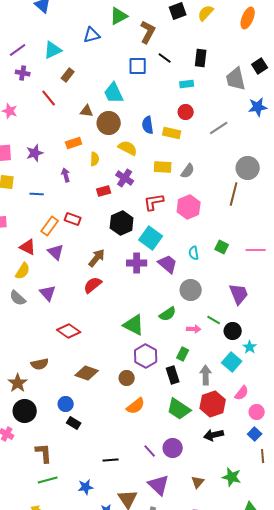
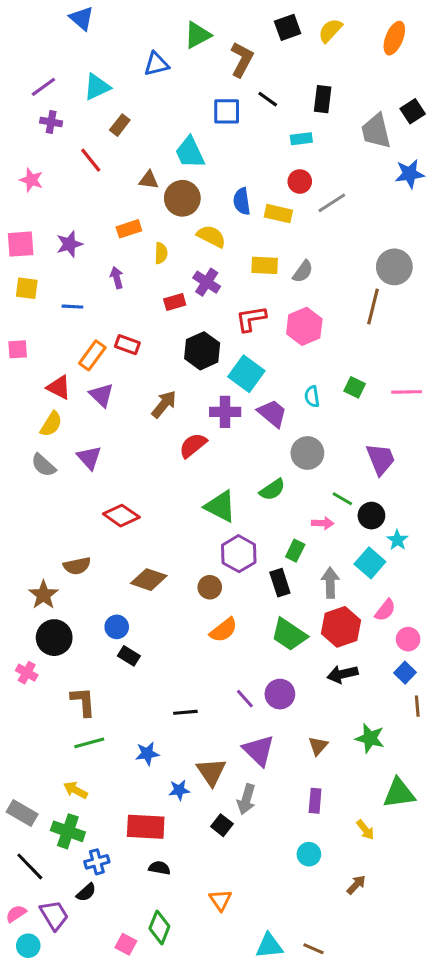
gray line: (219, 128) -> (332, 203), moved
red semicircle: (93, 285) -> (193, 445), moved
pink arrow: (194, 329) -> (323, 523), moved

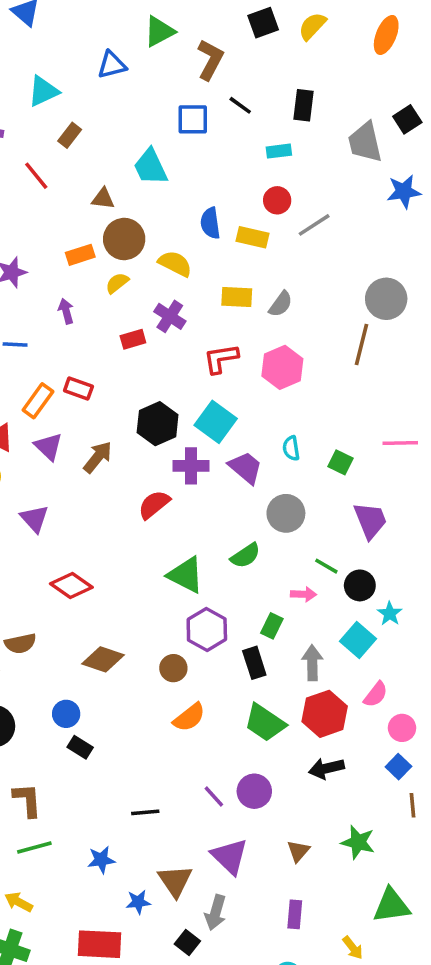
brown circle: (182, 198) -> (124, 239), moved
yellow semicircle: (161, 253) -> (117, 283), turned -130
black hexagon: (202, 351) -> (158, 424), moved
green square: (355, 387) -> (340, 462), moved
brown arrow: (164, 404) -> (98, 457), moved

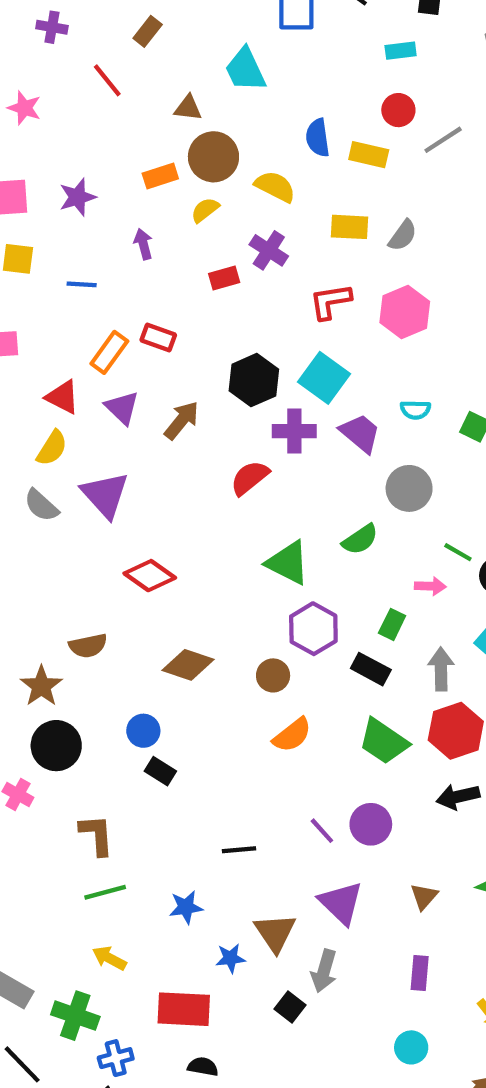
cyan semicircle: (291, 448) -> (415, 410), turned -80
purple triangle: (34, 519) -> (105, 495), size x1.4
black rectangle: (254, 663) -> (371, 669), turned -44
yellow arrow: (19, 902) -> (109, 958), moved

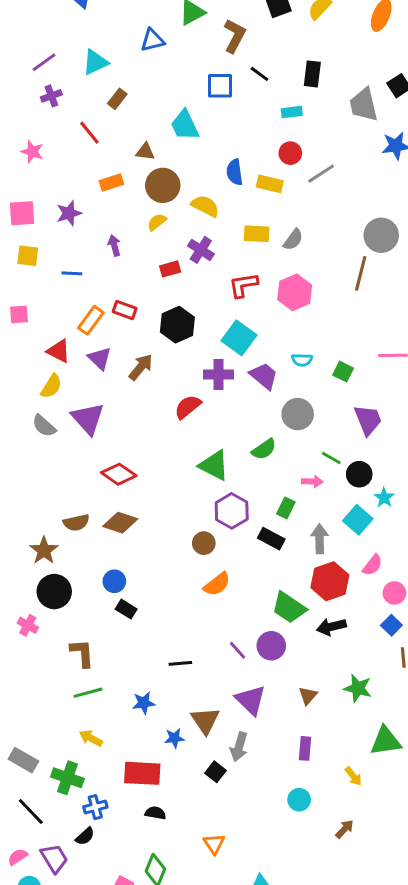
purple cross: (52, 27) -> (51, 96), turned -30
orange rectangle: (160, 176) -> (111, 182), moved
black hexagon: (254, 380) -> (177, 325), moved
brown diamond: (188, 665) -> (120, 523), moved
green trapezoid: (384, 741) -> (289, 608), moved

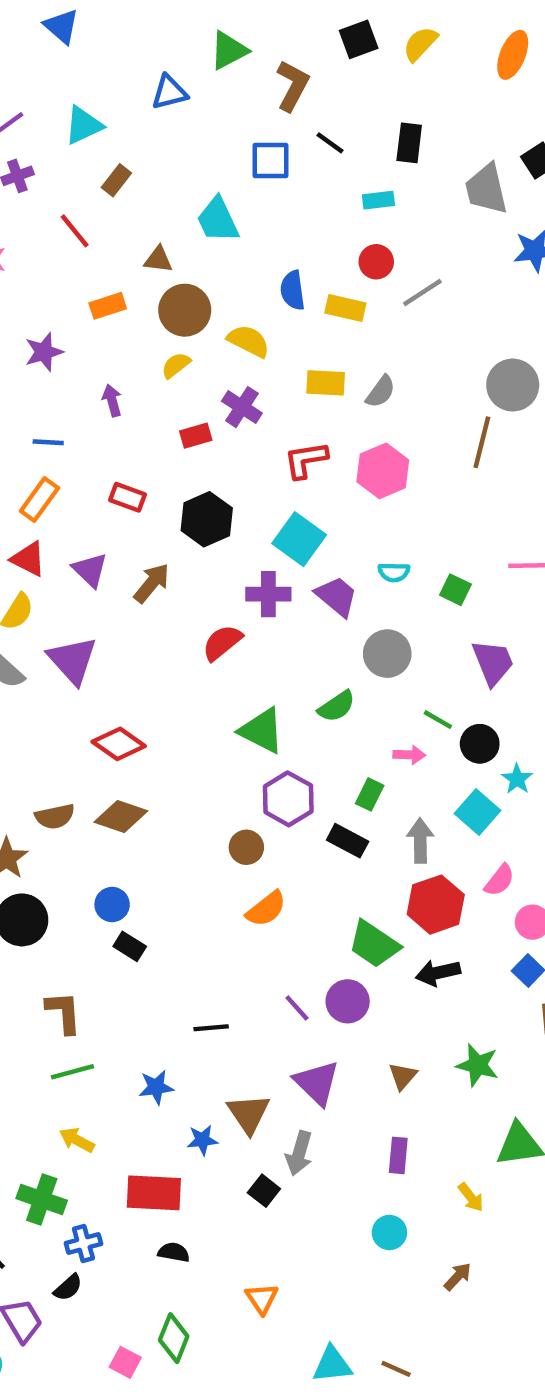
orange rectangle: (91, 320) -> (39, 499), moved

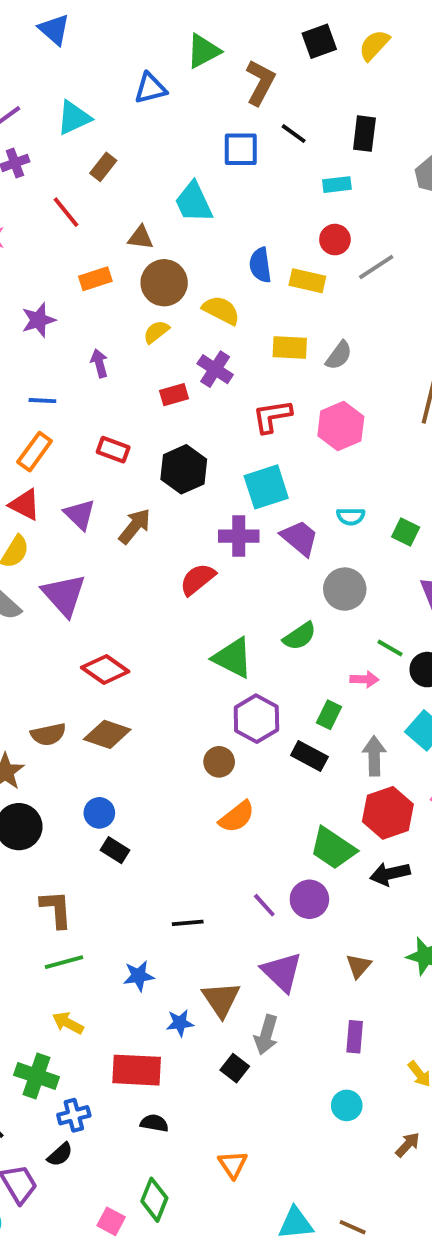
cyan square: (299, 539) -> (266, 487), turned 36

